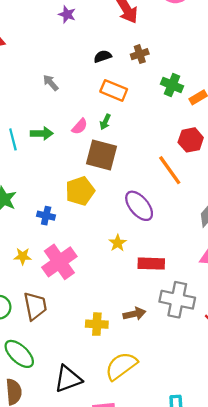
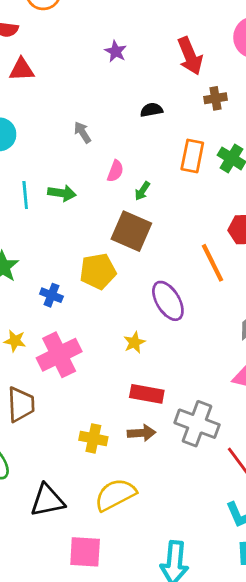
brown cross: (140, 54) -> (216, 98), moved
orange rectangle: (114, 90) -> (192, 156), moved, turned 70
pink semicircle: (80, 126) -> (115, 171), moved, turned -30
red rectangle: (151, 264) -> (147, 394), moved

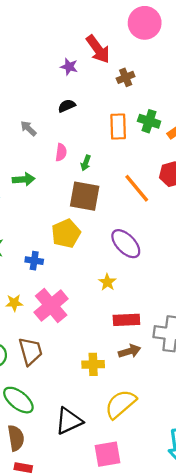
purple star: (116, 51) -> (69, 67), moved
black semicircle: (151, 110) -> (67, 106), moved
orange line: (212, 263) -> (137, 188), moved

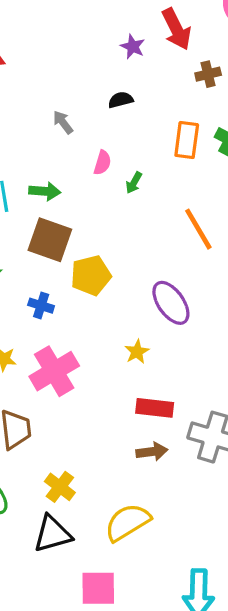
brown square: (85, 196) -> (50, 240), moved
yellow cross: (93, 364) -> (60, 487), moved, turned 30

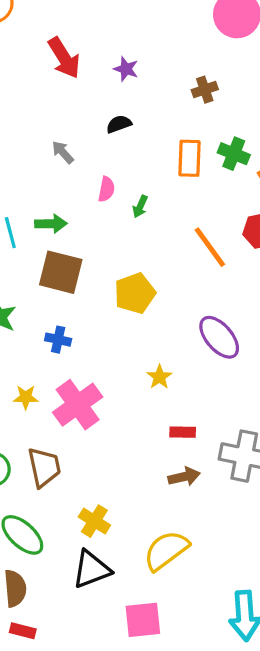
red arrow: (176, 29) -> (64, 58), moved
yellow pentagon: (91, 275) -> (135, 293), moved
purple ellipse: (171, 303) -> (219, 337), moved
red rectangle: (155, 408) -> (183, 432), size x0.7

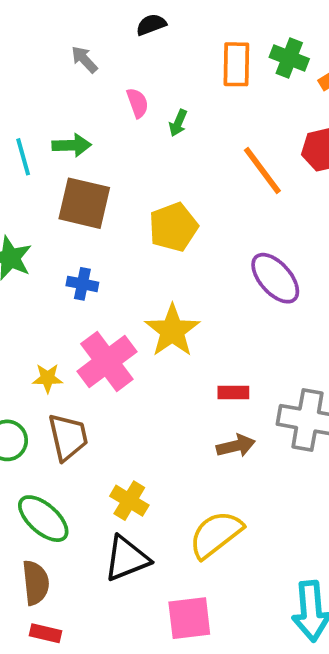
pink semicircle: (106, 189) -> (137, 103), turned -30
yellow star: (159, 377) -> (172, 331), moved, size x1.8
yellow star: (26, 397) -> (48, 378), moved

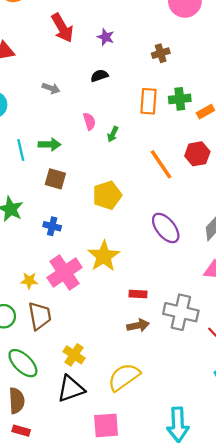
green cross: (289, 58) -> (180, 99), turned -30
gray arrow: (84, 59) -> (51, 88), moved, turned 150
brown square: (84, 203) -> (55, 179), size x0.7

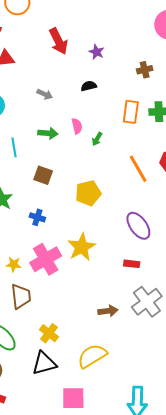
green arrow: (50, 144) -> (48, 133), moved
red rectangle: (138, 294) -> (132, 264), moved
gray cross: (181, 312) -> (147, 302), turned 36

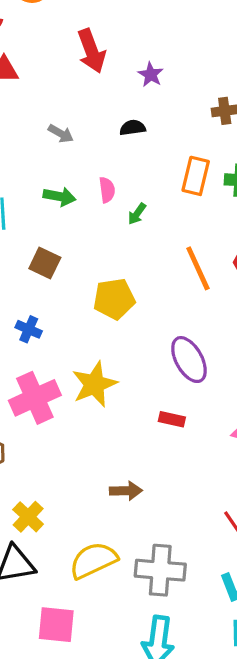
gray cross: (147, 302) -> (160, 570), moved, turned 36

